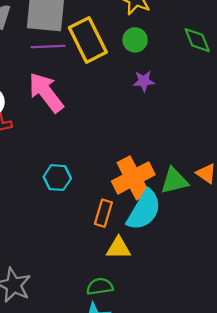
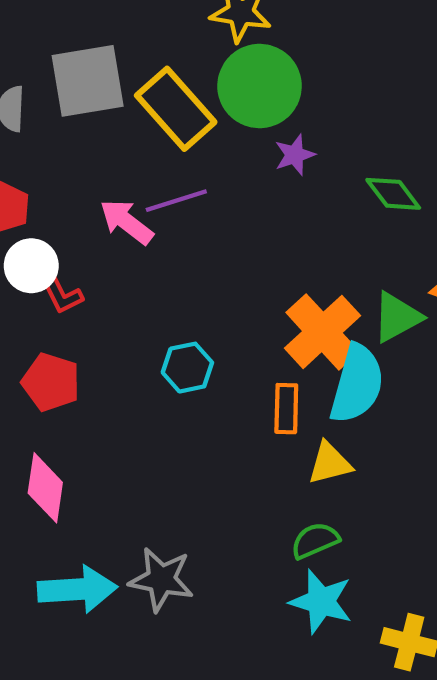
green circle: (135, 40) -> (260, 86), size x1.8
green diamond: (197, 40) -> (393, 194), moved
purple line: (48, 46) -> (176, 201), moved
pink arrow: (46, 92) -> (126, 222), size x0.7

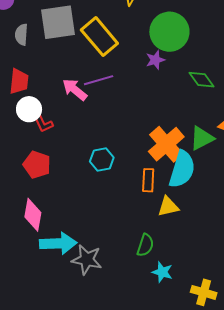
green circle: (260, 86) -> (169, 32), moved
green semicircle: (315, 541) -> (145, 245), moved, turned 130
cyan arrow: (77, 589) -> (58, 243), moved
cyan star: (321, 602) -> (162, 272), size x0.7

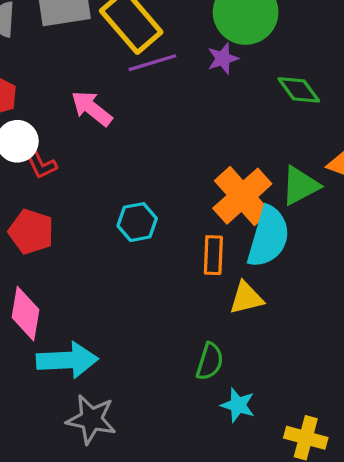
purple line: (99, 80) -> (152, 63), moved
gray star: (87, 260) -> (91, 419), moved

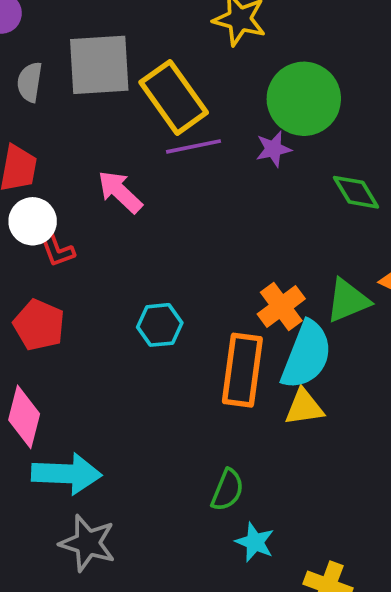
orange cross: (242, 196) -> (281, 306), size x0.7
orange rectangle: (213, 255) -> (242, 370), size x1.6
yellow triangle: (246, 298) -> (304, 407), moved

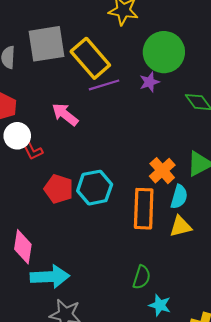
red pentagon: (39, 325) -> (59, 189), moved
cyan hexagon: (160, 325) -> (95, 188), size x1.4
cyan semicircle: (306, 355) -> (179, 197), size x0.6

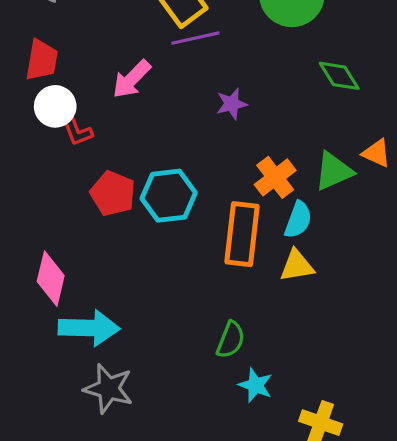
purple star: (149, 82) -> (232, 104), moved
pink arrow: (65, 114) -> (132, 79), turned -88

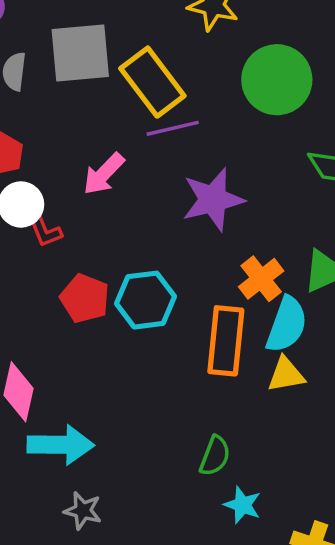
purple star: (232, 104) -> (213, 199), size x1.8
cyan semicircle: (298, 220) -> (287, 325), size x1.4
gray star: (108, 389) -> (83, 511), size x0.7

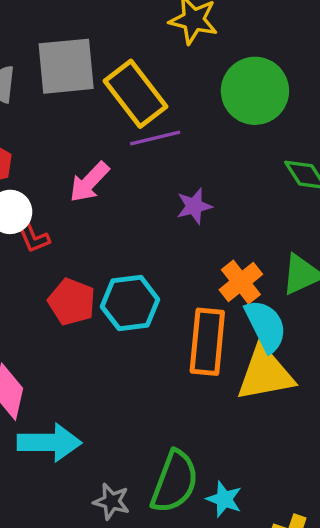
purple star: (213, 199) -> (194, 206), size x0.6
cyan semicircle: (287, 325) -> (266, 326), turned -46
yellow triangle: (286, 375) -> (265, 374), size x1.6
green semicircle: (215, 456) -> (175, 482), moved, size x1.6
gray star: (83, 511) -> (111, 501), moved

